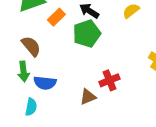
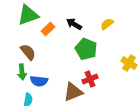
green pentagon: (87, 34) -> (86, 49), moved, turned -30
brown triangle: (88, 97) -> (73, 92), size x1.5

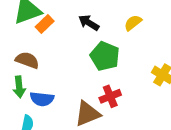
orange rectangle: (48, 29) -> (45, 24), moved
brown semicircle: (28, 52) -> (27, 60), turned -30

